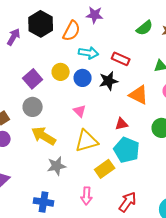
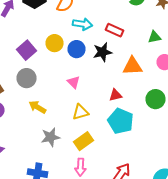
orange triangle: (139, 95) -> (132, 66), turned -30
yellow arrow: (44, 136) -> (38, 107), size x0.7
yellow triangle: (87, 141) -> (80, 112), size x0.7
yellow rectangle: (105, 169) -> (84, 141), moved

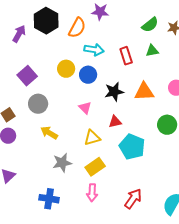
red rectangle: (114, 30) -> (126, 56), turned 48
green triangle: (154, 37) -> (152, 51), moved
purple square: (26, 50) -> (27, 76), moved
black star: (102, 52) -> (114, 92), moved
red triangle: (116, 95) -> (115, 122), moved

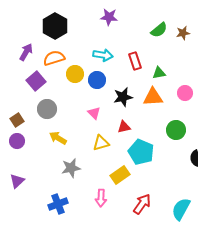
orange semicircle: (77, 28) -> (54, 58), moved, turned -135
purple arrow: (19, 34) -> (26, 52), moved
green triangle: (152, 51) -> (159, 73), moved
yellow rectangle: (95, 167) -> (120, 175), moved
blue cross: (49, 199) -> (58, 204), turned -30

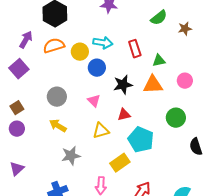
brown star: (183, 33) -> (185, 29), moved
yellow circle: (75, 74) -> (80, 52), moved
purple square: (36, 81) -> (19, 69), moved
gray circle: (47, 109) -> (57, 97), moved

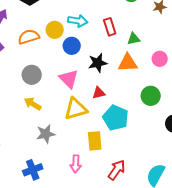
orange semicircle: (54, 46) -> (29, 37), moved
pink triangle: (94, 101) -> (69, 79), size x1.5
yellow triangle: (101, 131) -> (76, 109), size x1.4
yellow rectangle: (120, 163) -> (95, 141), turned -60

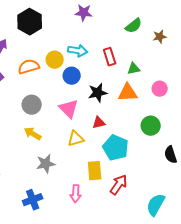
yellow triangle: (76, 109) -> (76, 139), size x0.7
red arrow: (117, 170) -> (119, 185), moved

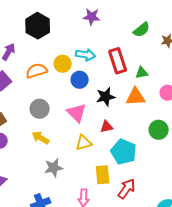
red rectangle: (110, 57) -> (118, 61), size x1.4

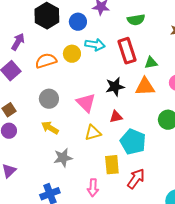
green semicircle: (142, 30) -> (136, 20), moved, turned 30
blue circle: (80, 80) -> (78, 22), moved

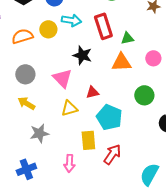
black star: (115, 87) -> (82, 55), moved, turned 30

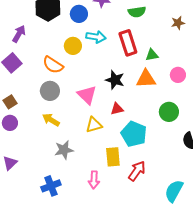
orange semicircle: (22, 36) -> (53, 65), moved, turned -130
black star: (82, 55) -> (115, 80), moved

